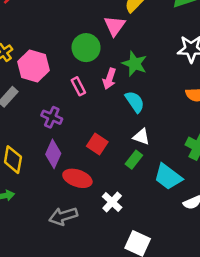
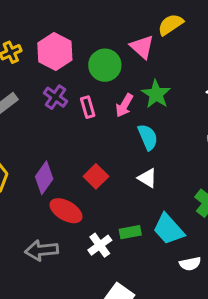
pink triangle: (115, 26) -> (142, 47), turned -35
pink hexagon: (34, 66) -> (55, 52), moved
purple cross: (52, 117) -> (55, 97), moved
green rectangle: (134, 160) -> (130, 232), moved, turned 30

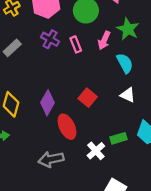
red ellipse: (66, 211) -> (67, 127), turned 40

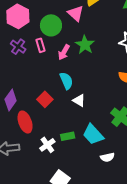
pink rectangle: (76, 44) -> (40, 45), moved
cyan semicircle: (125, 63) -> (66, 81), moved

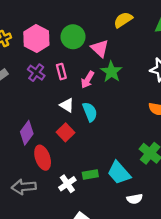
pink triangle: (76, 13) -> (100, 48), moved
green circle: (51, 25) -> (73, 37), moved
white triangle: (79, 100) -> (67, 105), moved

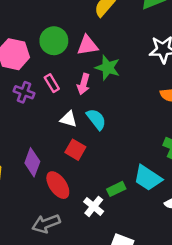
pink triangle: (100, 48) -> (87, 45), turned -36

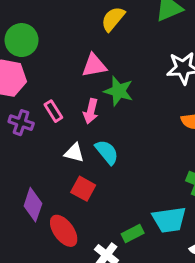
green circle: (54, 41) -> (22, 40), moved
cyan trapezoid: (148, 178) -> (169, 220), turned -40

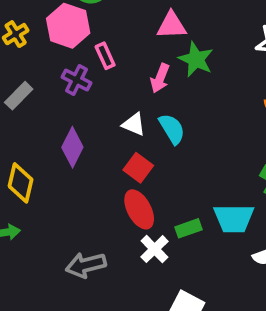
pink rectangle: (53, 111) -> (105, 56), moved
purple diamond: (33, 205) -> (72, 147), moved
red ellipse: (64, 231) -> (139, 209), moved

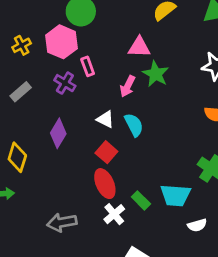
green rectangle: (189, 228) -> (141, 200), turned 60

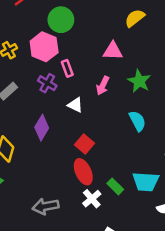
green star: (156, 74) -> (139, 81), moved
white triangle: (105, 119) -> (75, 105), moved
cyan semicircle: (134, 125) -> (137, 121), moved

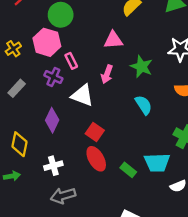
white triangle: (75, 105) -> (82, 95), size x1.5
white cross: (92, 199) -> (53, 166), moved, turned 30

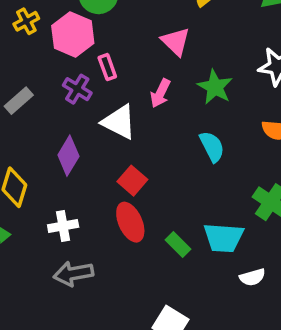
pink triangle: (113, 40) -> (176, 42), turned 42
yellow cross: (13, 49) -> (26, 21), moved

